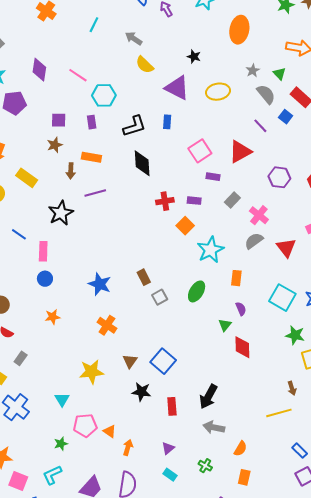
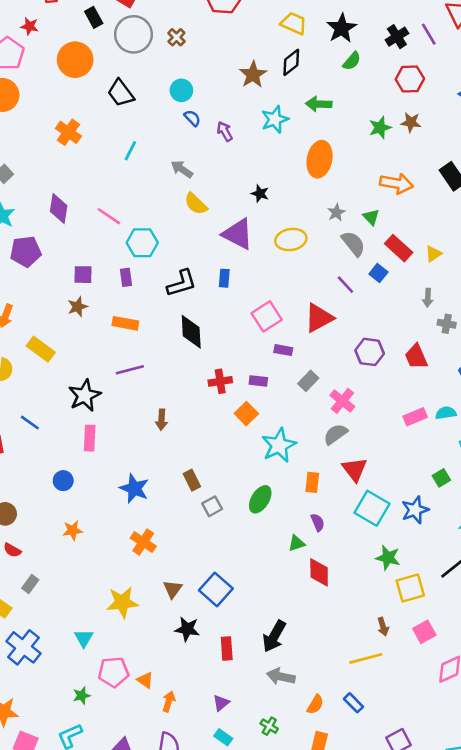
brown arrow: (71, 171) -> (162, 420), moved
red triangle: (286, 248) -> (355, 469), moved
pink rectangle: (43, 251) -> (90, 438), moved
green triangle: (225, 325) -> (297, 543), turned 32
blue rectangle: (300, 451) -> (354, 703), moved

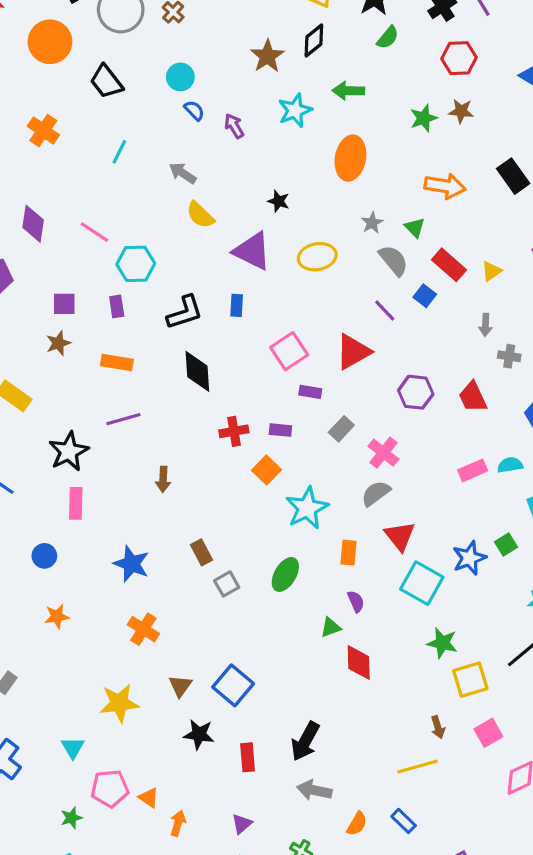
blue star: (415, 510) -> (469, 558), moved

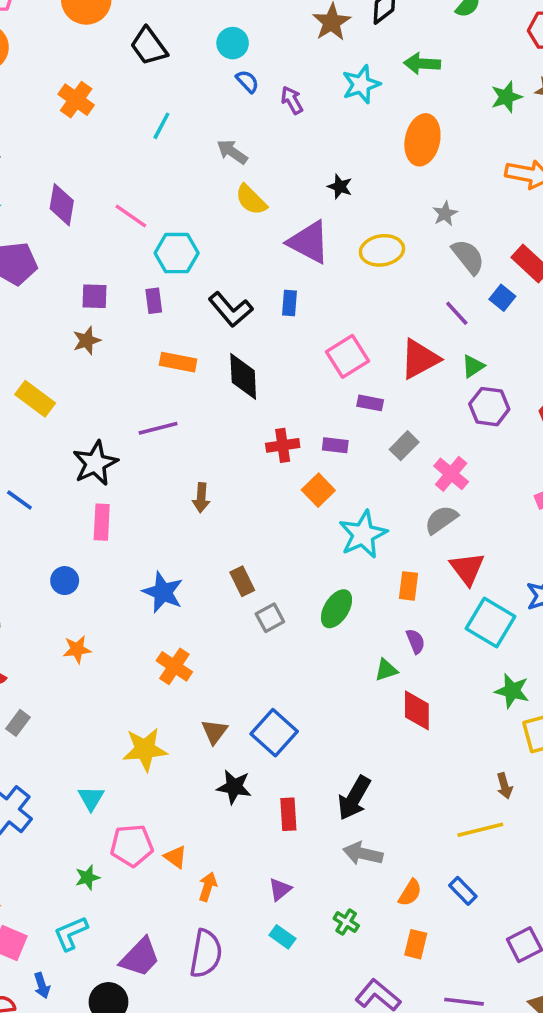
green triangle: (415, 227) -> (473, 366), moved, turned 40
black L-shape: (185, 312) -> (231, 309), turned 66
orange rectangle: (117, 362) -> (178, 362), moved

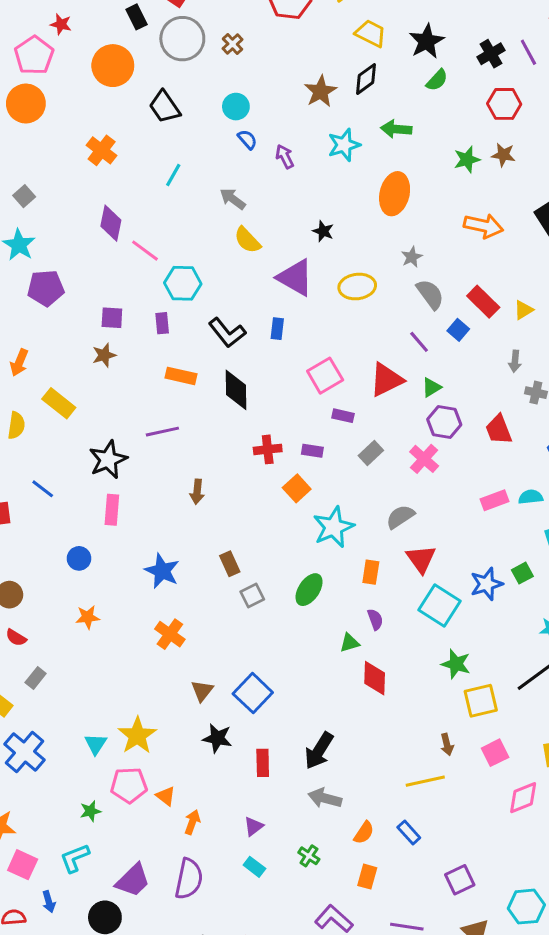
purple diamond: (62, 205) -> (111, 223), moved
pink cross: (451, 474) -> (424, 459), moved
yellow star: (145, 749) -> (137, 735), moved, turned -30

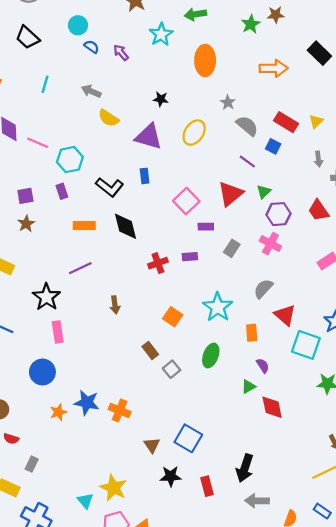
yellow ellipse: (357, 287) -> (194, 133), turned -35
orange square: (297, 488) -> (173, 317), moved
blue circle: (79, 558) -> (42, 372), size x1.5
blue star: (162, 571) -> (87, 403), moved

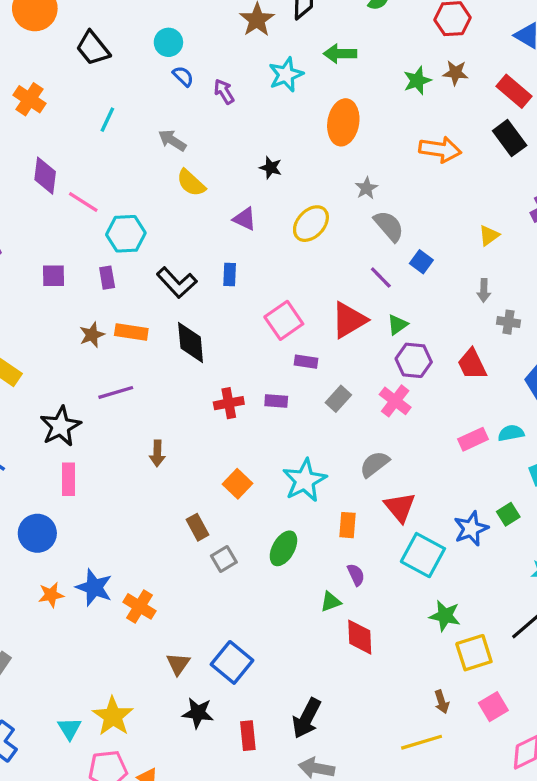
red rectangle: (286, 122) -> (514, 91), moved
purple triangle: (149, 137) -> (245, 219), size x0.6
brown star: (26, 224) -> (92, 335), moved

